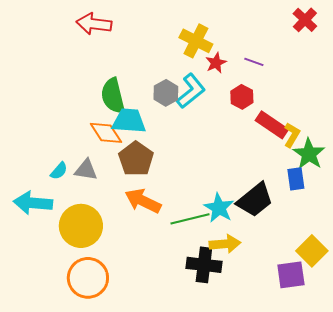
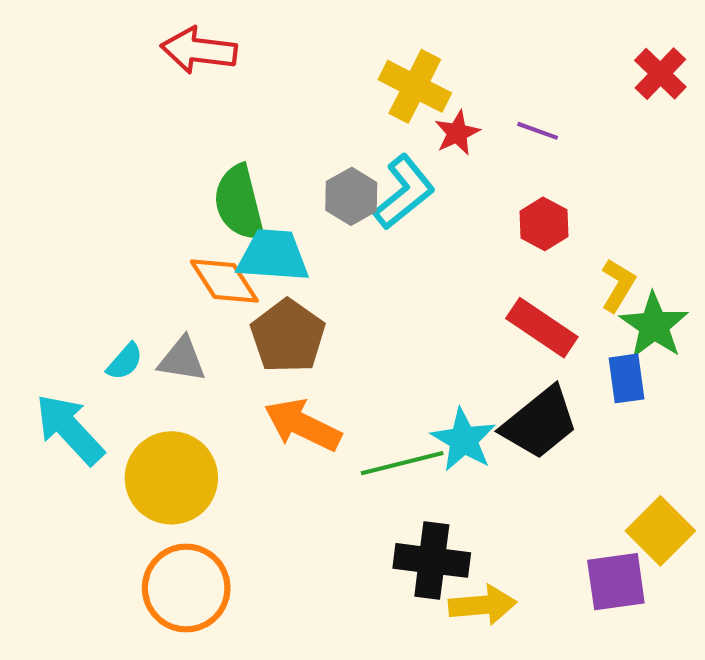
red cross: (305, 20) -> (660, 74), moved
red hexagon: (242, 97) -> (544, 224), moved
red rectangle: (272, 125) -> (542, 328), moved
cyan arrow: (33, 203) -> (70, 429), turned 42
yellow arrow: (225, 244) -> (483, 605), moved

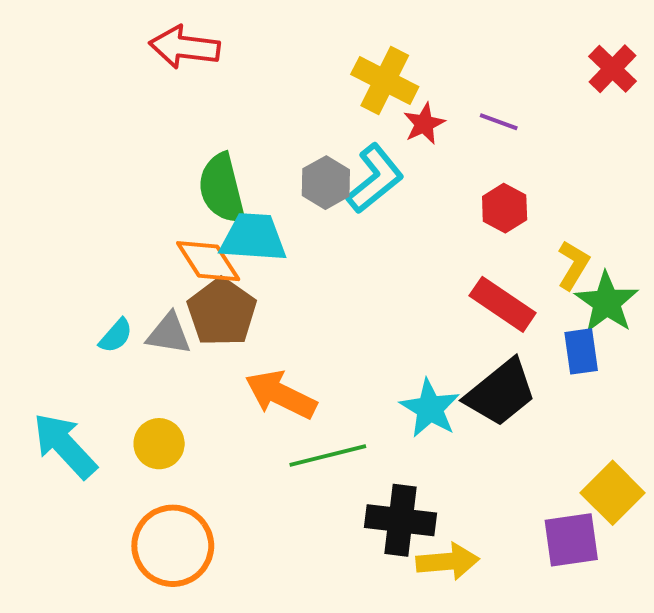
brown pentagon: (288, 336) -> (222, 312), moved
cyan arrow: (70, 429) -> (65, 446), moved
green line: (402, 463) -> (328, 455), moved
yellow circle: (171, 478) -> (159, 444), size x0.6

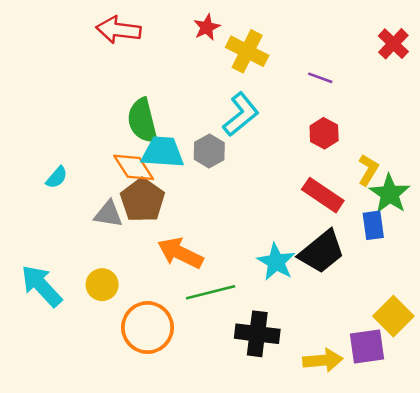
red star: (424, 124) -> (207, 27), moved
gray hexagon: (326, 183) -> (209, 151), moved
cyan semicircle: (116, 336) -> (57, 177), moved
orange circle: (173, 546) -> (147, 328), moved
yellow arrow: (448, 561) -> (323, 360), moved

